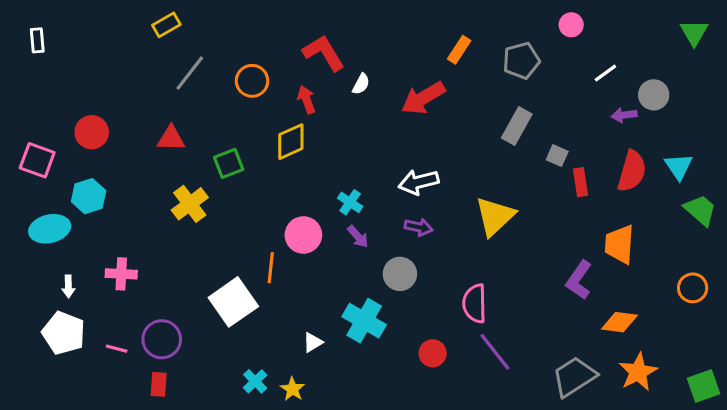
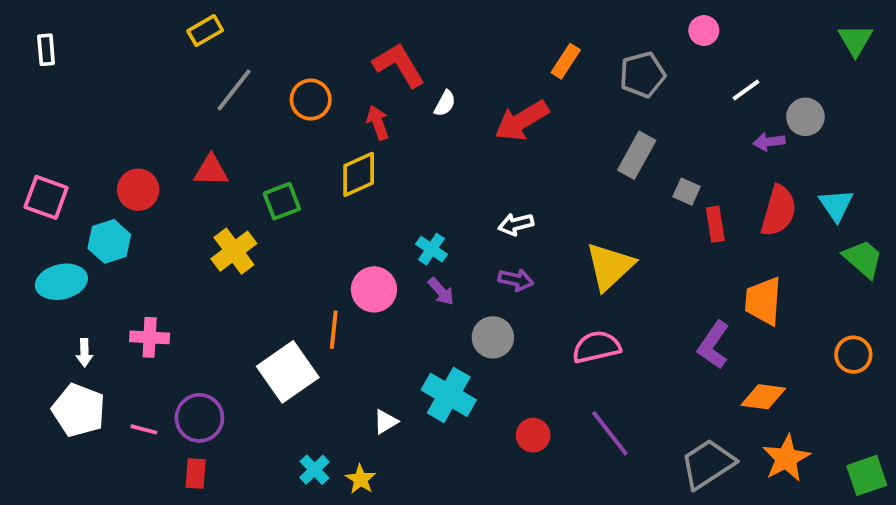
red circle: (92, 132) -> (138, 190), moved
white arrow: (419, 182) -> (516, 224), size x0.7
pink semicircle: (475, 303) -> (596, 347), moved, turned 78

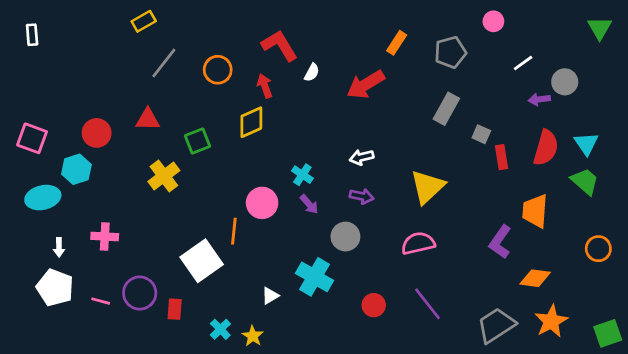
green trapezoid: (863, 259) -> (585, 181), moved
red rectangle: (196, 474) -> (175, 309), moved

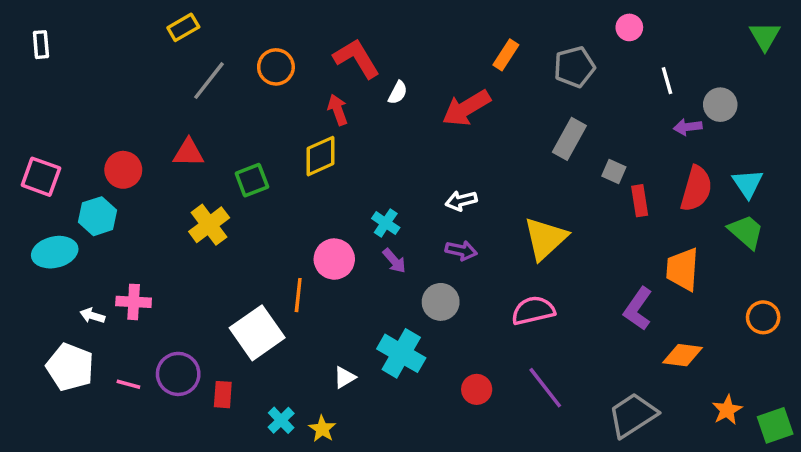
white line: (523, 63) -> (667, 81), turned -70
orange circle: (218, 70) -> (276, 67), moved
white arrow: (59, 247) -> (92, 316), moved, turned 108
orange star: (551, 321) -> (727, 410), moved, size x0.7

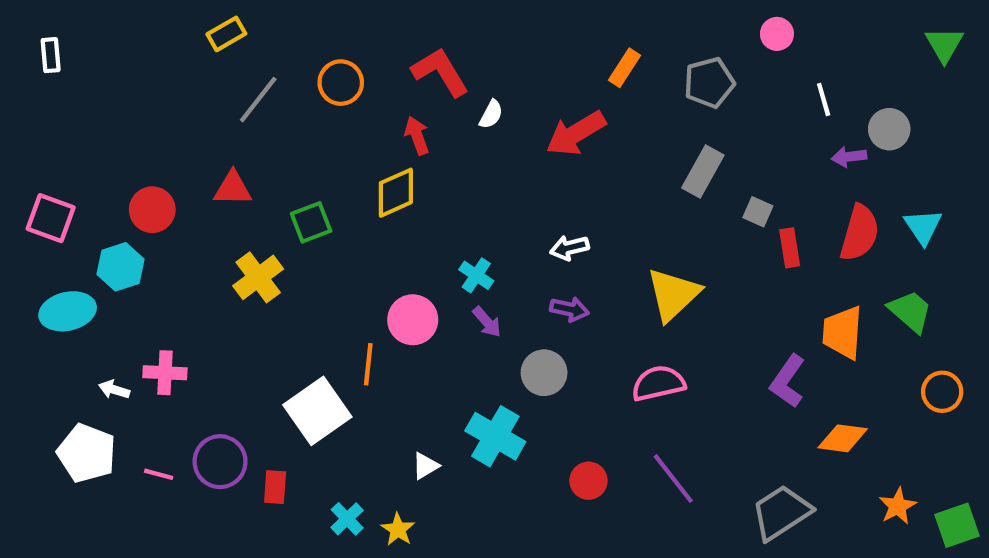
green trapezoid: (746, 232) -> (910, 311), moved

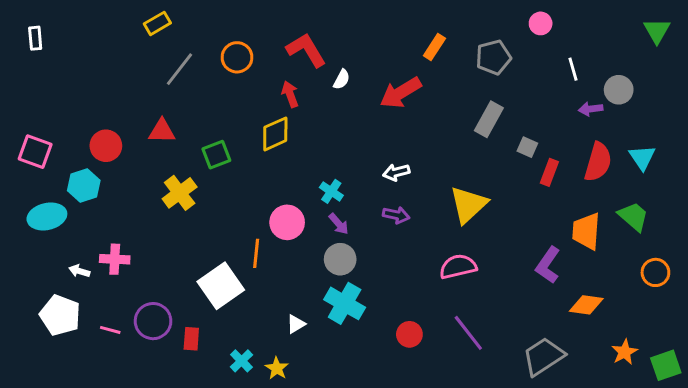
red rectangle: (790, 248) -> (549, 172), turned 30
gray circle: (544, 373) -> (340, 259), moved

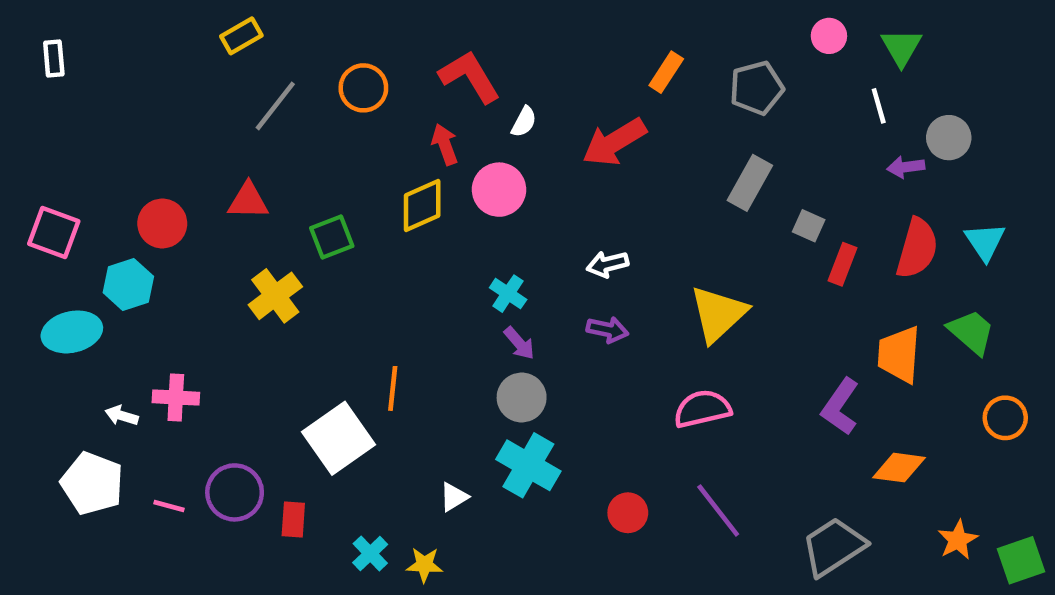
green triangle: (657, 31) -> (901, 47), moved
pink circle: (287, 222) -> (499, 190), moved
yellow star: (277, 368) -> (424, 565), turned -30

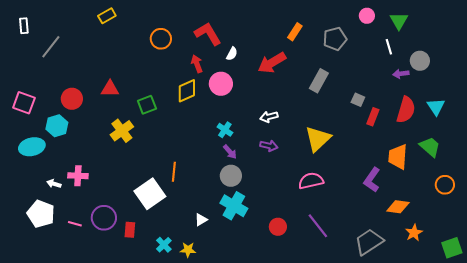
gray line: (275, 106) -> (51, 47), moved
gray rectangle: (750, 183) -> (319, 81), moved
orange star: (958, 540) -> (414, 233), moved

